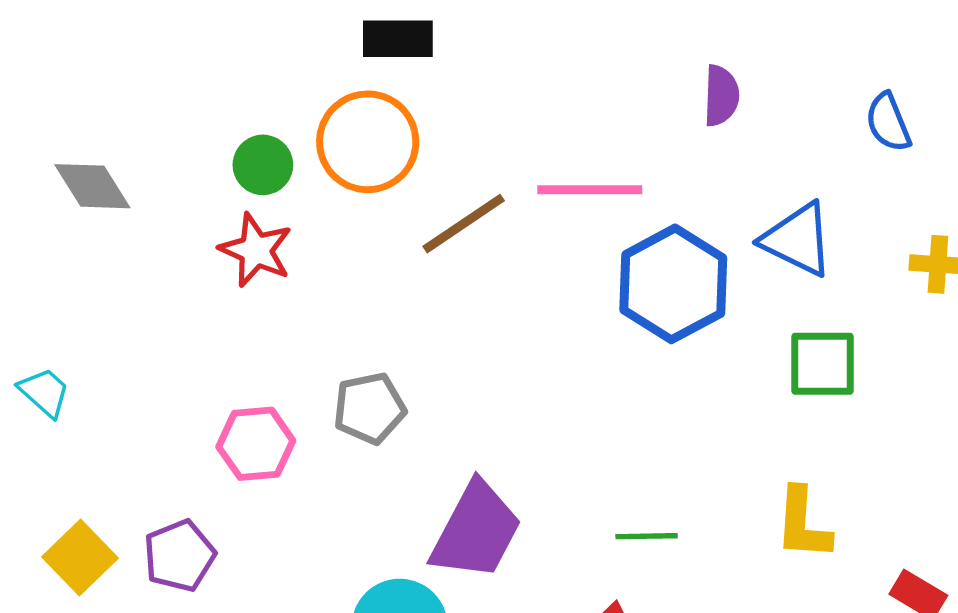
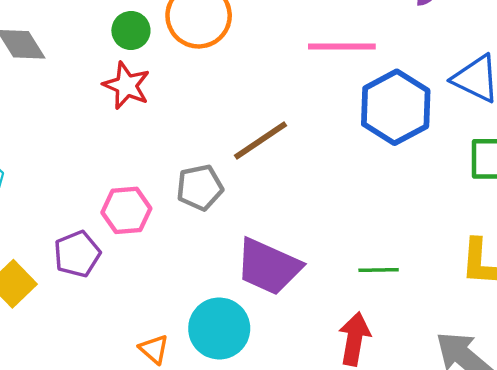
brown line: (464, 224) -> (260, 141), moved
purple trapezoid: (476, 531) -> (268, 267), turned 86
purple pentagon: (179, 556) -> (77, 254), moved

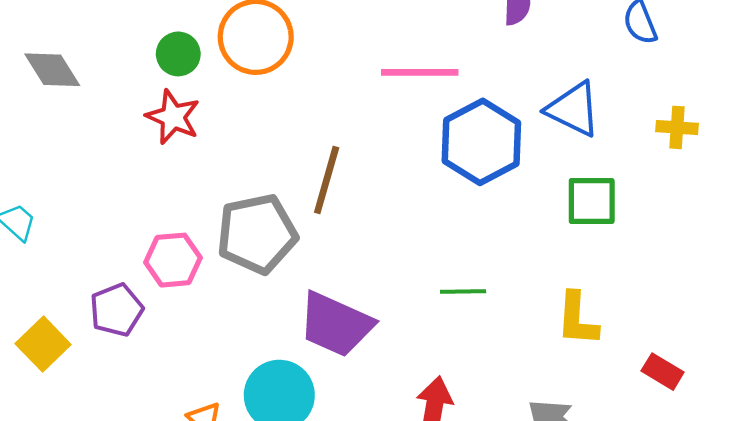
brown line: (260, 141) -> (327, 180), turned -40
gray pentagon: (200, 188) -> (257, 234), size x1.5
green line: (379, 270) -> (463, 292), moved

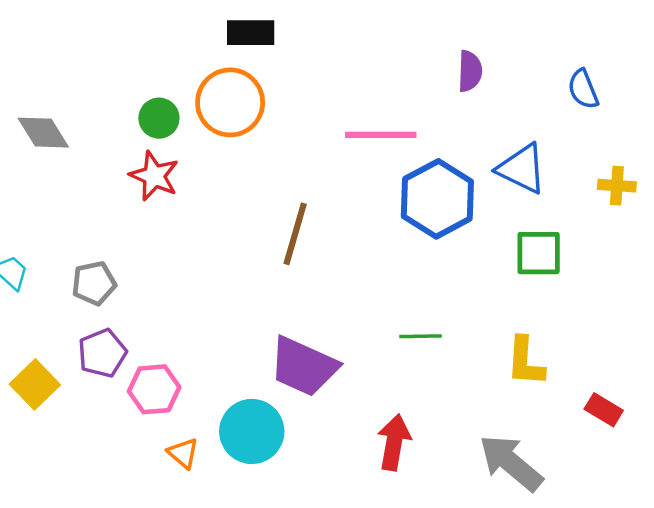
gray pentagon: (257, 234) -> (94, 283), moved, size x0.6
pink hexagon: (173, 260) -> (154, 389), moved

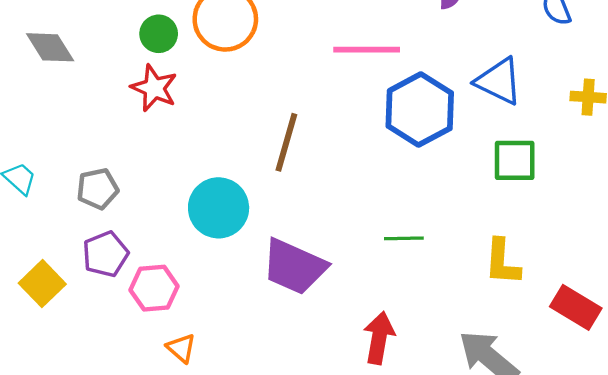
red rectangle: (604, 410) -> (576, 307), size x1.4
cyan circle: (252, 431) -> (219, 208), moved

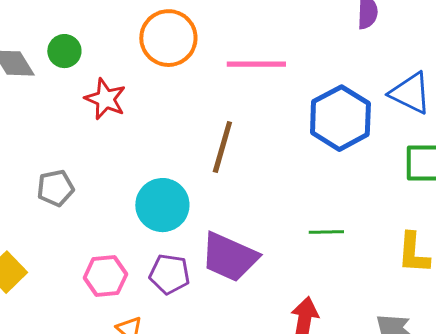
green circle: (159, 34) -> (64, 51), moved
pink line: (367, 50) -> (256, 64), moved
purple pentagon: (105, 254) -> (169, 274), moved, turned 30

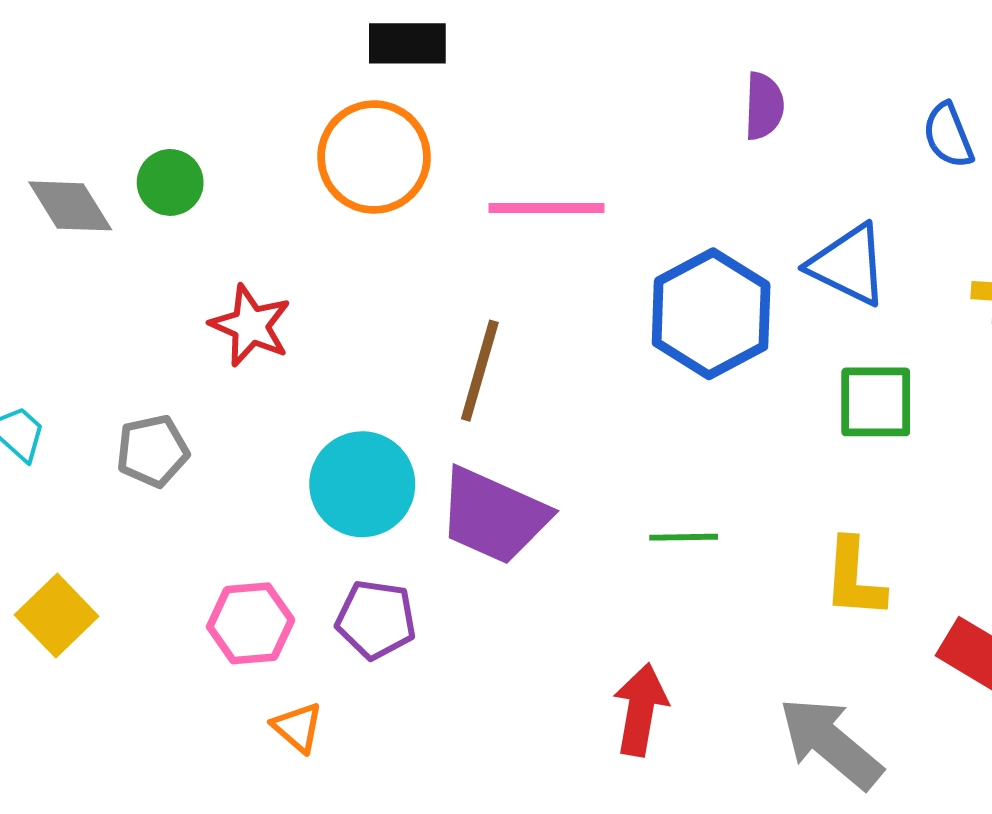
red star: (105, 99) -> (251, 326), moved
purple trapezoid: (229, 257) -> (494, 516), moved

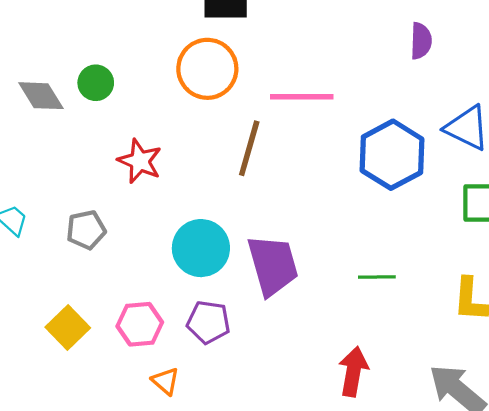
brown line: (480, 371) -> (249, 148), moved
purple trapezoid: (494, 516) -> (273, 265), turned -130
yellow square: (57, 616) -> (68, 327), moved

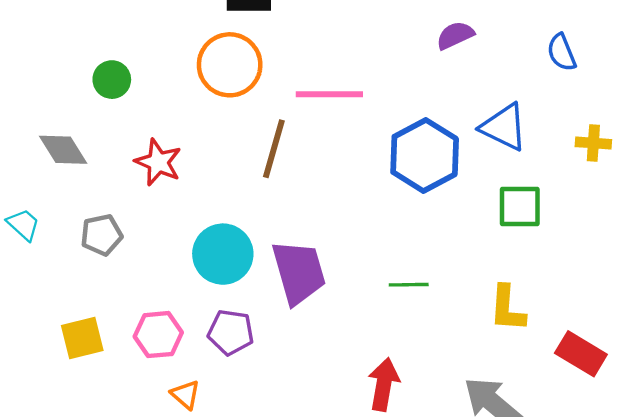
purple semicircle: (421, 41) -> (455, 35), turned -117
gray diamond: (41, 96) -> (63, 150), moved
yellow square: (68, 327) -> (82, 338), turned 30

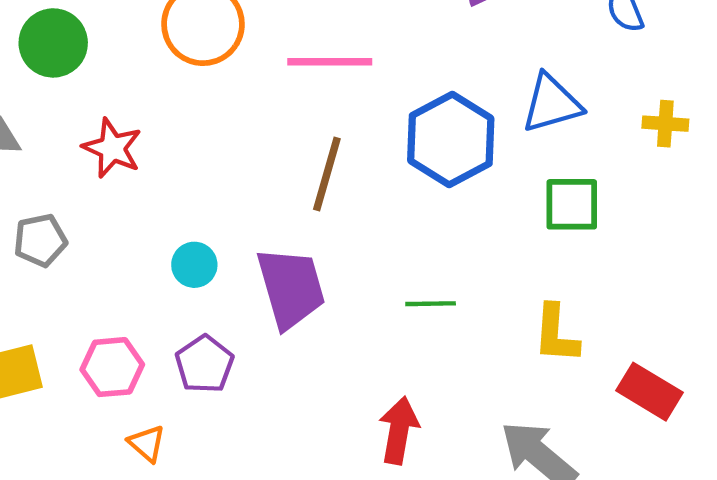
green circle: (112, 80) -> (53, 43), size x1.4
blue triangle: (504, 127) -> (552, 103), turned -42
brown line: (274, 149) -> (327, 174), moved
cyan circle: (223, 254) -> (194, 265), size x0.6
purple pentagon: (231, 332) -> (204, 364), turned 30

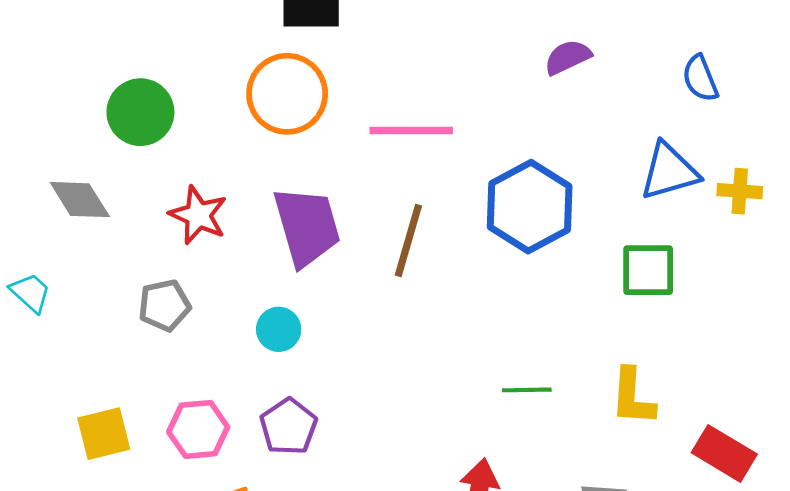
blue triangle: (552, 103) -> (669, 171), moved
gray pentagon: (40, 240) -> (164, 305), moved
purple trapezoid: (291, 288) -> (307, 226), moved
green line: (431, 304) -> (527, 390), moved

